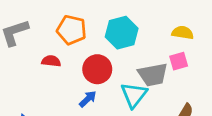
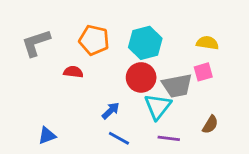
red circle: (97, 69) -> (141, 77), moved

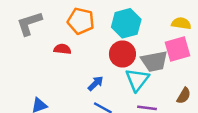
pink square: (203, 72) -> (178, 49), size x1.5

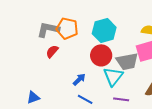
gray L-shape: (29, 23) -> (48, 29), moved, turned 30
red semicircle: (62, 49) -> (52, 51), turned -56

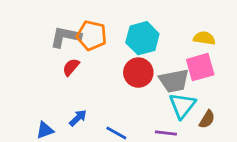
cyan triangle: (113, 76) -> (182, 106), moved
blue arrow: (79, 79) -> (78, 118), moved

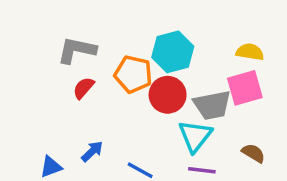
orange pentagon: (92, 35) -> (133, 74), moved
cyan triangle: (182, 106) -> (195, 136), moved
brown semicircle: (207, 119) -> (253, 153), turned -90

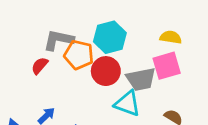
gray L-shape: (77, 50) -> (59, 40), moved
cyan triangle: (195, 136) -> (127, 103), turned -48

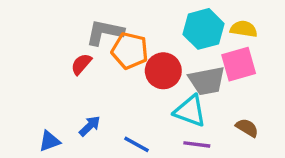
cyan hexagon: (110, 37) -> (203, 29), moved

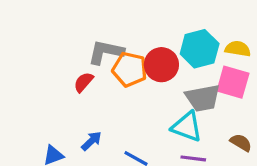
pink square: (239, 64) -> (233, 82), turned 32
red circle: (163, 71) -> (161, 65), moved

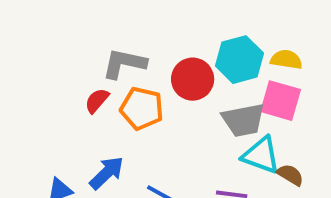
orange pentagon: (130, 69) -> (142, 108), moved
cyan triangle: (187, 127) -> (261, 155), moved
blue arrow: (91, 141) -> (107, 173), size x1.4

